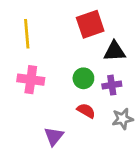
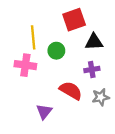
yellow line: (27, 34) -> (33, 37), moved
green circle: (83, 78) -> (56, 51), moved
red semicircle: (86, 111) -> (71, 91), size x1.5

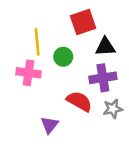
purple cross: (92, 69) -> (103, 78), size x1.5

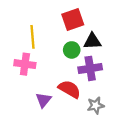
green circle: (63, 57) -> (72, 50), moved
gray star: (113, 109) -> (96, 105), moved
purple triangle: (50, 125) -> (43, 100), moved

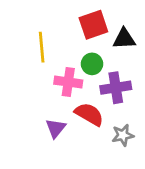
black triangle: (92, 41) -> (124, 39), moved
pink cross: (25, 64) -> (68, 82), moved

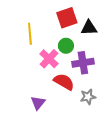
pink cross: (68, 82) -> (49, 59), turned 36
purple triangle: (56, 128) -> (38, 103), moved

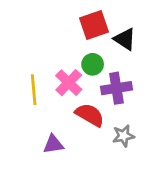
black triangle: (89, 28) -> (125, 39), turned 36
yellow line: (30, 34) -> (34, 90), moved
purple triangle: (38, 103) -> (53, 144), turned 42

